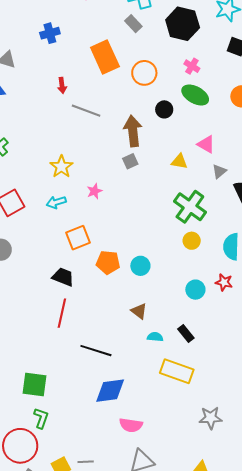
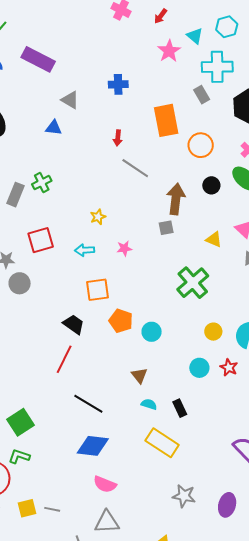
yellow star: (61, 167) -> (98, 217), size x0.7
green cross: (190, 207) -> (193, 283), moved
yellow circle: (192, 241) -> (213, 332), moved
green square: (34, 384) -> (21, 422), turned 36
green L-shape: (41, 418) -> (19, 456), turned -105

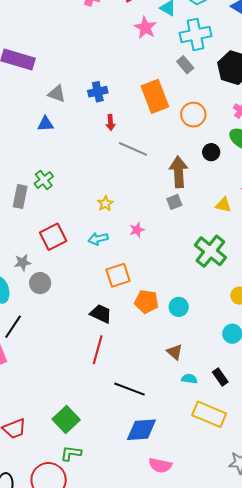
blue cross: (118, 84) -> (98, 92), moved

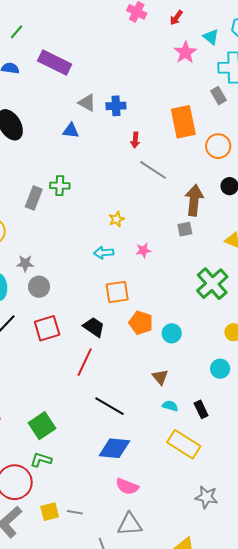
blue cross: (98, 92) -> (116, 106), moved
green cross: (44, 180) -> (60, 186), turned 30
red square: (53, 237) -> (47, 328), moved

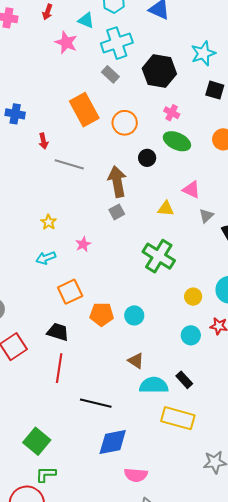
blue cross: (116, 106) -> (15, 114), turned 30
cyan semicircle: (170, 406) -> (154, 385), size x1.8

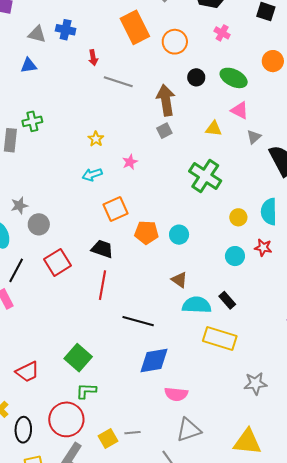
green ellipse: (177, 141) -> (234, 78), moved

